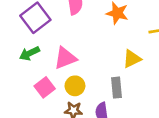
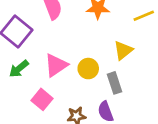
yellow circle: (75, 86) -> (88, 69), moved

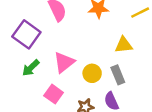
yellow triangle: (123, 50) -> (124, 45), turned 36
yellow circle: (88, 69) -> (92, 73), moved

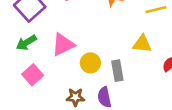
yellow triangle: (124, 45) -> (142, 44), moved
pink square: (54, 94) -> (33, 75), moved

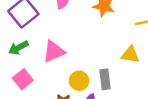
yellow circle: (90, 63) -> (79, 81), moved

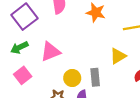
yellow triangle: (130, 55) -> (118, 56), turned -42

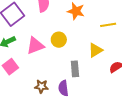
yellow circle: (72, 78) -> (59, 40), moved

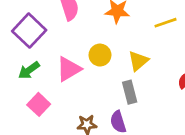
yellow triangle: (95, 50) -> (138, 61), moved

